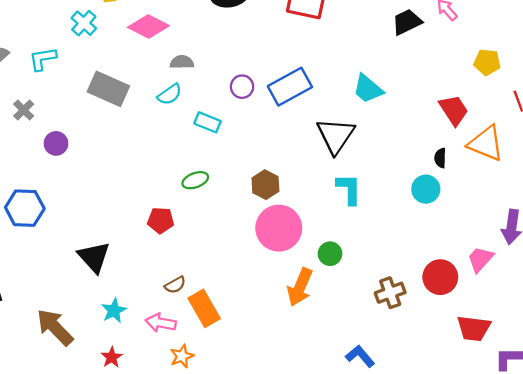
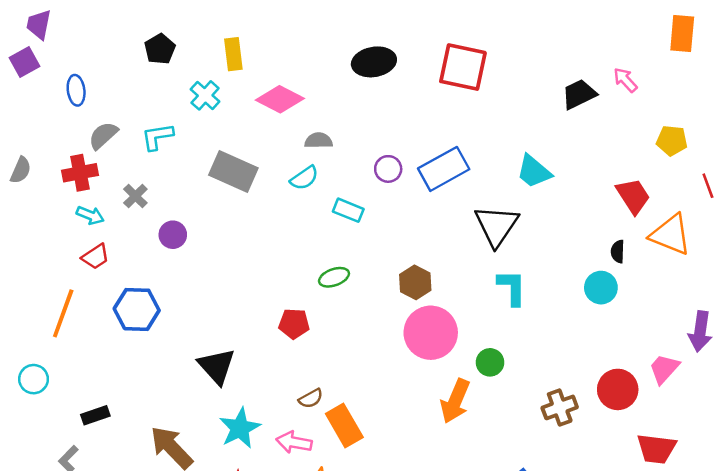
cyan star: (114, 311) -> (240, 428), size x1.4

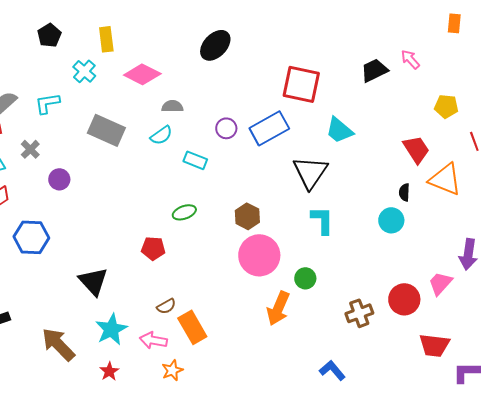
orange rectangle: (682, 34) -> (454, 23), size x0.7
black ellipse: (374, 62) -> (215, 45), turned -36
red square: (463, 67) -> (301, 84), moved

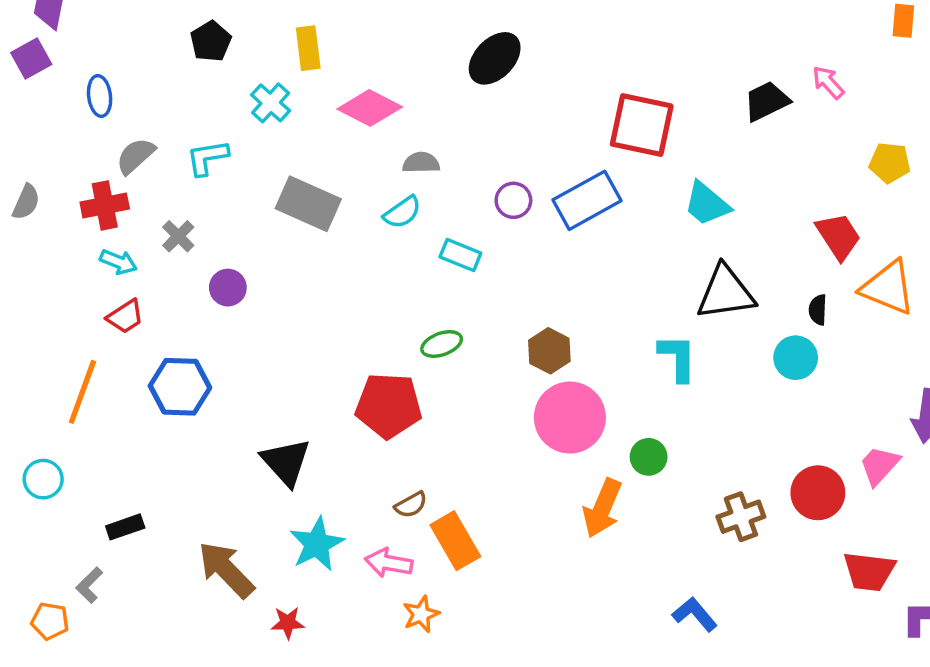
black triangle: (310, 172) -> (726, 293), moved, turned 48
red pentagon: (153, 248) -> (389, 406), size x1.6
red star: (109, 371) -> (288, 623), moved, turned 30

